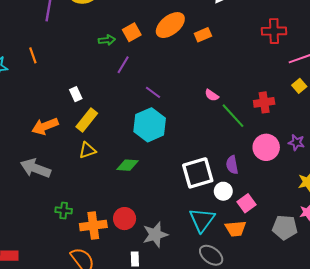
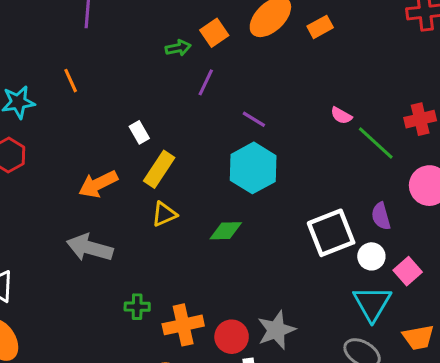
red circle: (125, 219) -> (232, 337), moved
cyan triangle: (202, 220) -> (372, 303), moved
orange trapezoid: (236, 229) -> (418, 337), moved

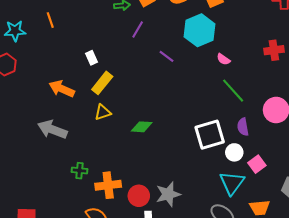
red cross: (420, 119) -> (274, 50), moved
green line: (376, 143) -> (233, 91), moved
cyan hexagon: (253, 168) -> (200, 30), moved
orange arrow: (98, 184) -> (62, 89), turned 45

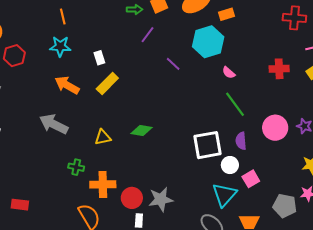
cyan star: (15, 31) -> (60, 46), moved
yellow triangle: (103, 112) -> (103, 137), moved

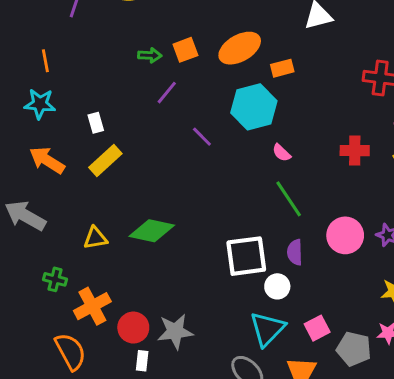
green diamond: (141, 130) -> (152, 231), size x1.4
pink square: (251, 179) -> (317, 328), moved
orange cross: (103, 184) -> (92, 306), turned -30

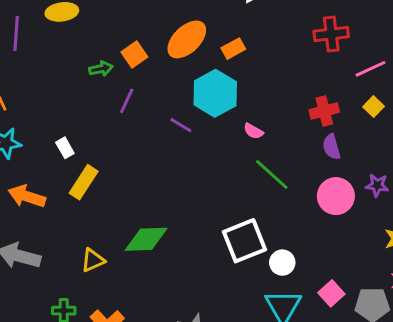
purple line: (202, 137) -> (181, 125), moved
purple semicircle: (295, 252) -> (331, 147), moved

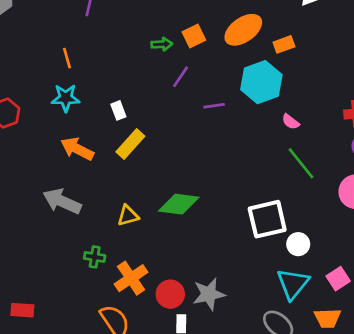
purple line: (181, 125) -> (214, 106), moved, turned -48

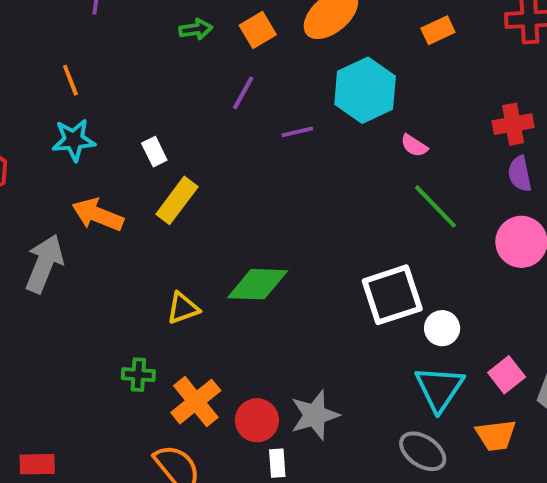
green arrow: (162, 44) -> (196, 29), moved
orange rectangle: (284, 44) -> (438, 30), moved
gray arrow: (62, 201) -> (44, 264), moved, turned 93

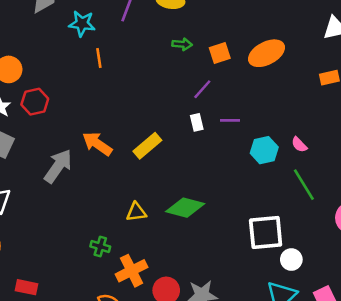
cyan hexagon: (365, 90) -> (264, 150), moved, size x0.7
cyan star: (74, 140) -> (82, 24), moved
white rectangle: (154, 152) -> (197, 122), moved

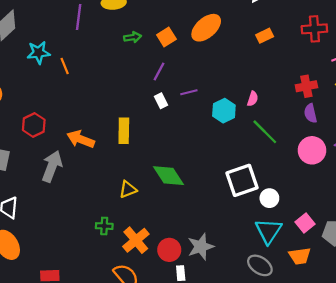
cyan star: (82, 24) -> (39, 53), moved
red hexagon: (35, 102) -> (34, 125), moved
pink semicircle: (299, 145) -> (253, 99), turned -104
yellow rectangle: (147, 146) -> (124, 131), turned -35
green diamond: (185, 208) -> (168, 176), turned 56

